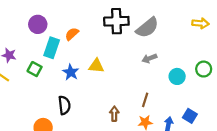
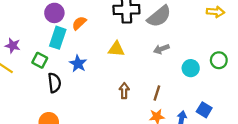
purple circle: (38, 24) -> (54, 13), moved
yellow triangle: (96, 66) -> (116, 49), moved
black semicircle: (64, 105) -> (54, 83), moved
brown arrow: (114, 114) -> (124, 91), moved

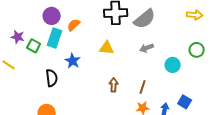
purple star: (13, 46) -> (18, 37), moved
green square: (40, 60) -> (34, 46), moved
green circle: (219, 60) -> (197, 50), moved

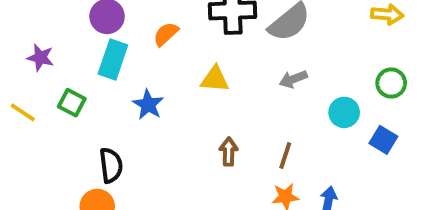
orange semicircle: (74, 25) -> (166, 34), moved
green square: (34, 46) -> (72, 103), moved
black semicircle: (52, 78) -> (111, 165), moved
blue square: (185, 102) -> (383, 140), moved

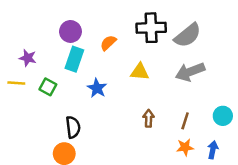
gray arrow: (293, 79) -> (190, 72), size x1.6
yellow line: (23, 112) -> (16, 83), moved, turned -30
cyan circle: (344, 112) -> (223, 116), moved

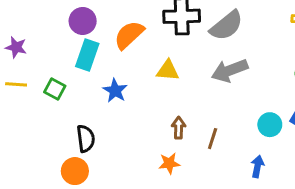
orange semicircle: (108, 43) -> (129, 35), size x1.5
purple star: (28, 58) -> (16, 47), moved
brown line: (185, 121) -> (213, 139), moved
orange star: (185, 147) -> (169, 163), moved

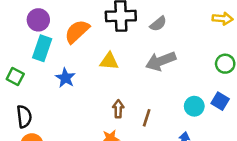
gray semicircle: (227, 26) -> (158, 24), size x0.6
black semicircle: (86, 139) -> (24, 117), moved

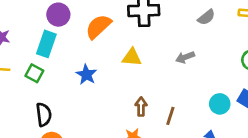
gray semicircle: (158, 24) -> (206, 17), moved
cyan rectangle: (42, 48) -> (46, 44), moved
gray arrow: (161, 61) -> (185, 57), size x0.6

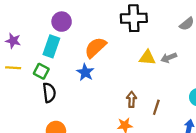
orange semicircle: (98, 27) -> (95, 48), moved
yellow triangle: (132, 57) -> (147, 58), moved
black semicircle: (44, 115) -> (49, 93), moved

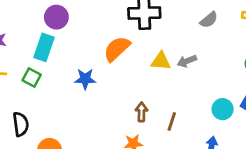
orange semicircle: (95, 48) -> (117, 49), moved
blue star: (85, 72) -> (85, 79), turned -30
black semicircle: (49, 93) -> (21, 124), moved

